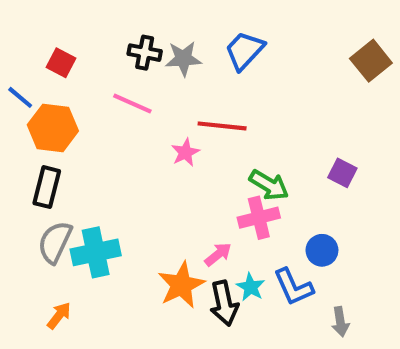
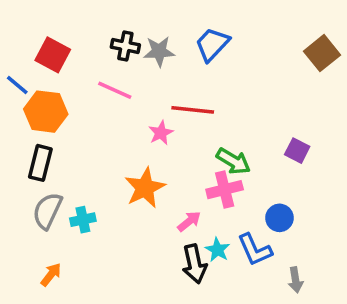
red square: (61, 63) -> (53, 55), size x1.4
cyan cross: (96, 252) -> (83, 220), size x0.6
orange star: (181, 285) -> (145, 188), moved

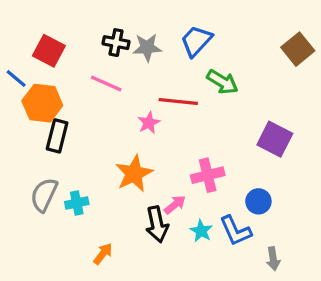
purple square: (297, 151) -> (275, 139), size x1.5
green arrow: (233, 161) -> (222, 82), moved
black rectangle: (40, 163) -> (57, 136), moved
black arrow: (194, 264) -> (157, 224), moved
orange arrow: (51, 275) -> (103, 254), moved

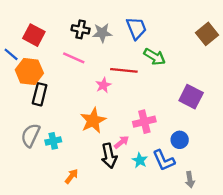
blue trapezoid: (196, 41) -> (136, 28), turned 115

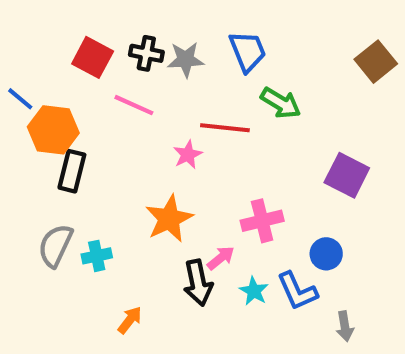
red square: (34, 35) -> (93, 57), moved

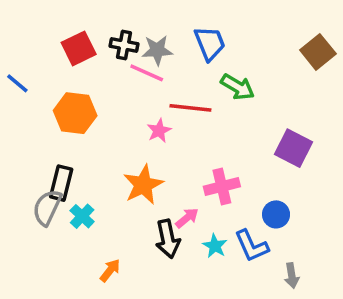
red square: (93, 57) -> (79, 48), turned 36
pink line: (134, 105) -> (147, 73), moved
orange hexagon: (53, 130) -> (75, 113), moved
black rectangle: (72, 171) -> (61, 183), moved
cyan cross: (97, 256) -> (82, 216), turned -35

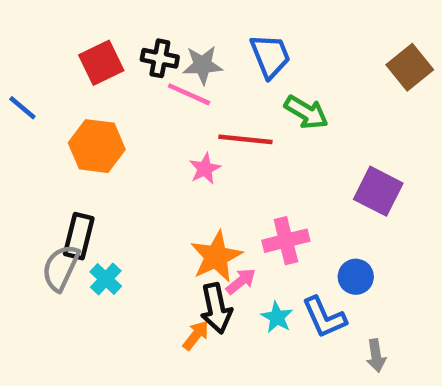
orange star: (143, 185) -> (216, 256), moved
orange arrow: (110, 270) -> (196, 335), moved

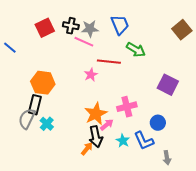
orange hexagon: (97, 146) -> (43, 83), moved

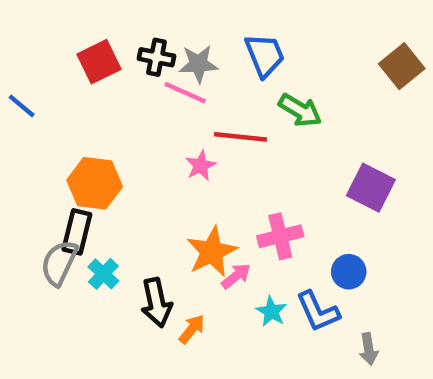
black arrow: (96, 137) -> (156, 303), moved

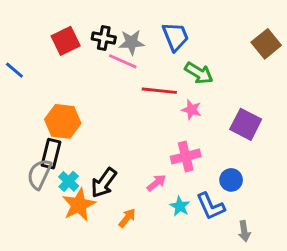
pink star: (201, 166) -> (192, 110), moved, turned -30
orange star: (212, 252) -> (79, 205), moved
black arrow: (156, 303) -> (104, 183), moved, turned 48

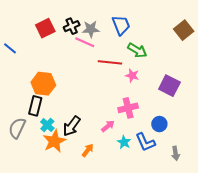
black cross: (104, 38) -> (72, 26), turned -35
gray semicircle: (39, 174) -> (17, 128), moved
gray arrow: (244, 231) -> (176, 153), moved

